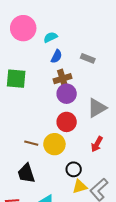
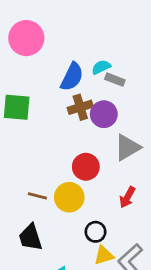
cyan semicircle: (50, 37) -> (101, 67), moved
blue semicircle: (56, 56) -> (72, 77), size x1.5
purple circle: (67, 94) -> (104, 114), moved

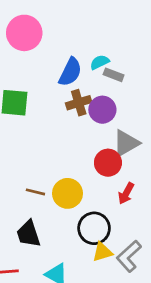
red circle: (86, 167) -> (108, 163), moved
black circle: (96, 232) -> (94, 228), size x1.5

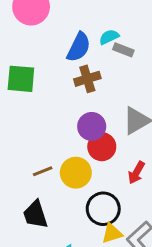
purple circle: (102, 110) -> (92, 126), moved
red circle: (108, 163) -> (102, 147), moved
brown line: (35, 192) -> (43, 171), turned -36

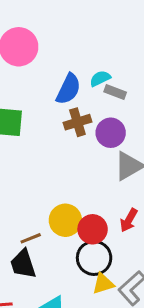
purple circle: (92, 126) -> (111, 133), moved
red circle: (102, 147) -> (93, 229), moved
brown line: (43, 171) -> (31, 238), moved

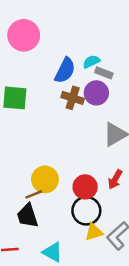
brown cross: (77, 122) -> (73, 98), turned 35
purple circle: (111, 133) -> (96, 93), moved
yellow circle: (65, 220) -> (45, 179), moved

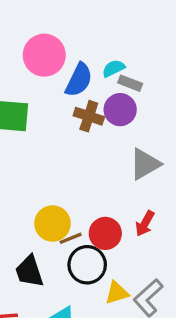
pink circle: (24, 35) -> (44, 55), moved
brown line: (34, 194) -> (71, 238), moved
black circle: (86, 211) -> (87, 265), moved

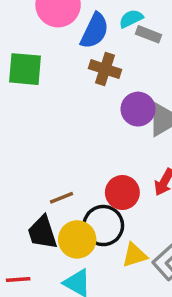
purple circle: (120, 110) -> (138, 109), moved
yellow circle: (52, 223) -> (77, 239), moved
brown line: (71, 238) -> (62, 198), moved

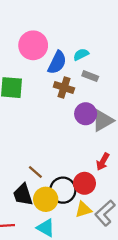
gray rectangle: (148, 34) -> (90, 76), moved
red circle: (122, 192) -> (84, 183), moved
brown line: (62, 198) -> (35, 172), turned 63

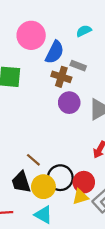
cyan semicircle: (81, 54) -> (84, 31), moved
gray rectangle: (90, 76) -> (78, 66), moved
purple circle: (86, 114) -> (69, 103), moved
red circle: (84, 183) -> (84, 182), moved

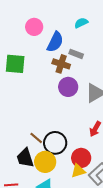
pink circle: (31, 35) -> (34, 27), size x0.7
black circle: (60, 178) -> (55, 143), moved

